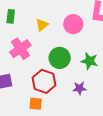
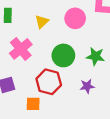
orange square: (36, 104) -> (33, 104), moved

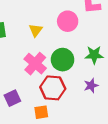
pink cross: (21, 49) -> (35, 64), moved

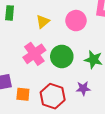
red hexagon: (53, 88) -> (53, 96), moved
orange square: (41, 112) -> (23, 94), moved

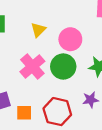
pink circle: (76, 21) -> (70, 39), moved

